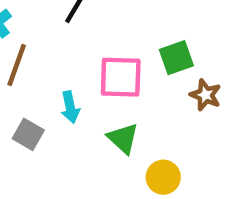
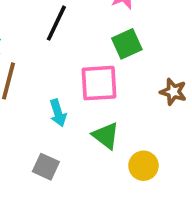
green square: (176, 58) -> (127, 44), moved
gray square: (28, 134) -> (46, 167), moved

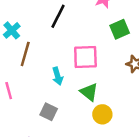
green square: (127, 44) -> (120, 29), moved
yellow circle: (143, 166) -> (102, 114), moved

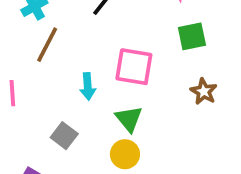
yellow circle: (102, 114) -> (125, 154), moved

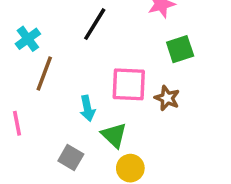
brown star: (204, 91) -> (167, 98), moved
green triangle: (129, 119) -> (114, 135), moved

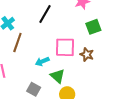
cyan arrow: (87, 108) -> (42, 61), turned 80

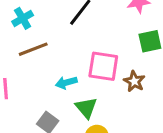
brown line: (17, 42) -> (33, 49), turned 42

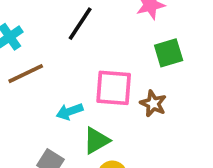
green triangle: (86, 108) -> (96, 141), turned 45

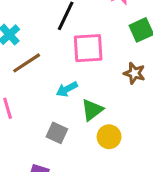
pink square: (114, 88) -> (88, 48), moved

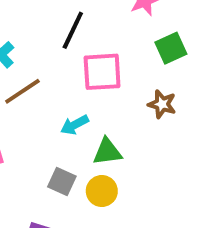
green triangle: (92, 110) -> (107, 152), turned 30
yellow circle: (109, 137) -> (102, 191), moved

